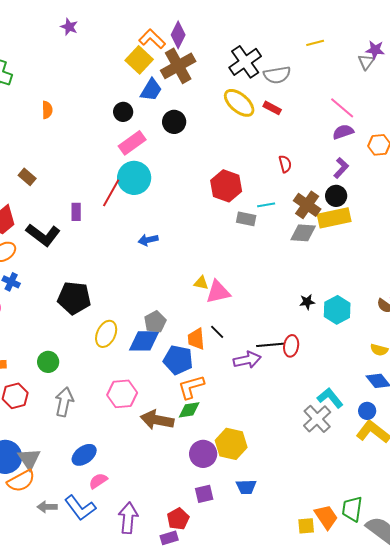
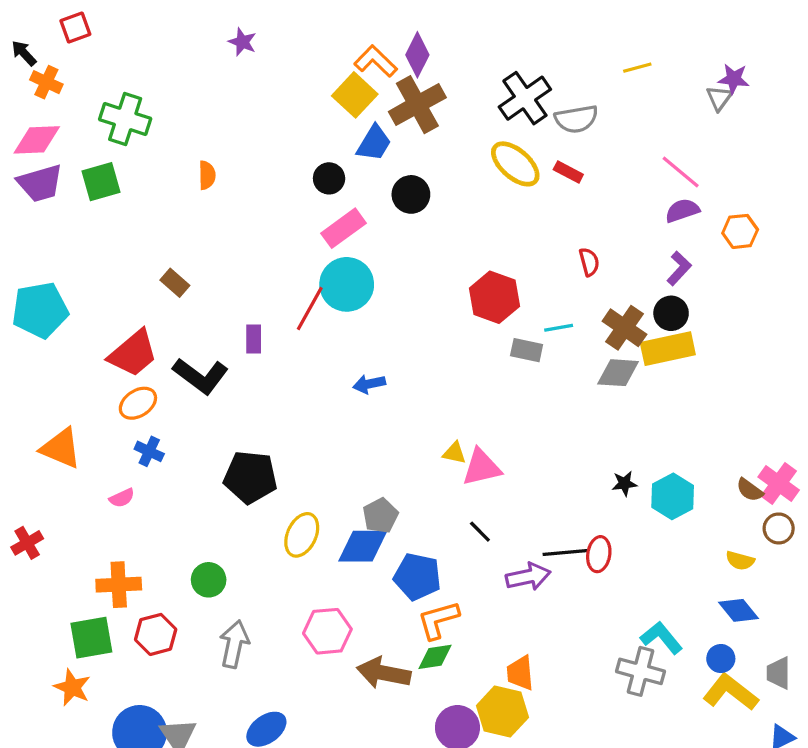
orange trapezoid: (196, 339) -> (520, 673), moved
gray cross: (317, 419) -> (641, 671), turned -32

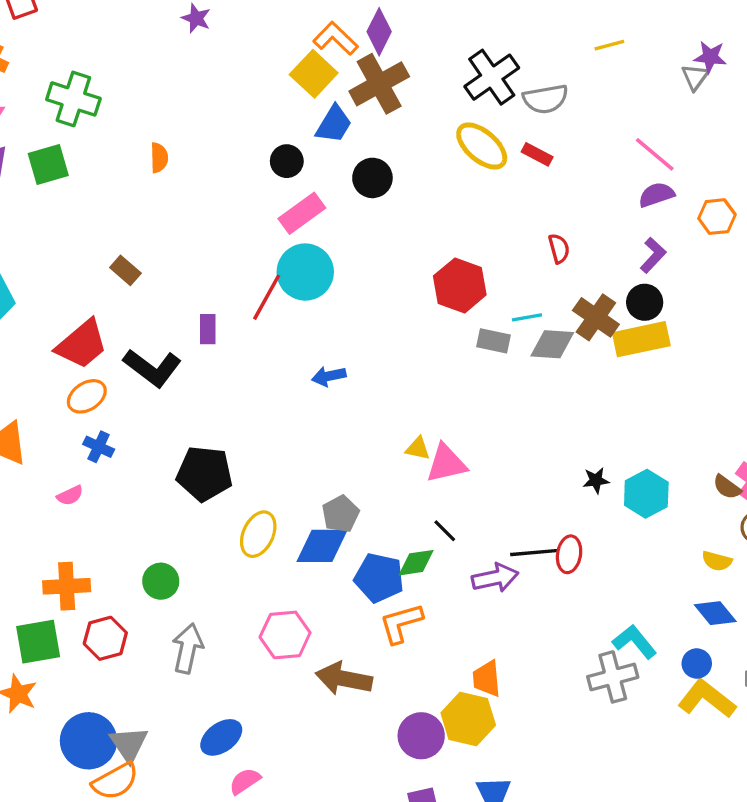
gray diamond: (618, 373) -> (552, 344), moved
green diamond: (435, 657) -> (416, 563), moved
gray cross: (641, 671) -> (613, 677), turned -30

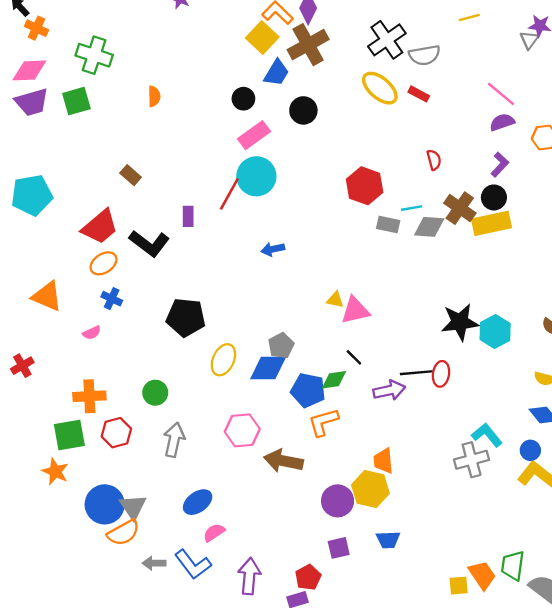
black star: (596, 480) -> (460, 322), size x2.0

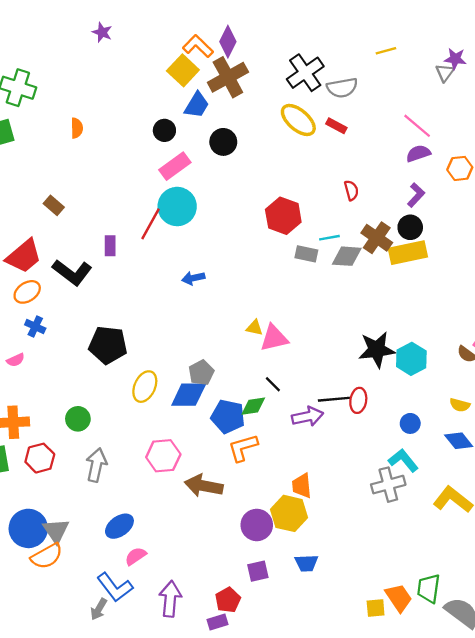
blue circle: (530, 450) -> (410, 423), moved
gray arrow: (154, 563) -> (99, 609), moved, turned -60

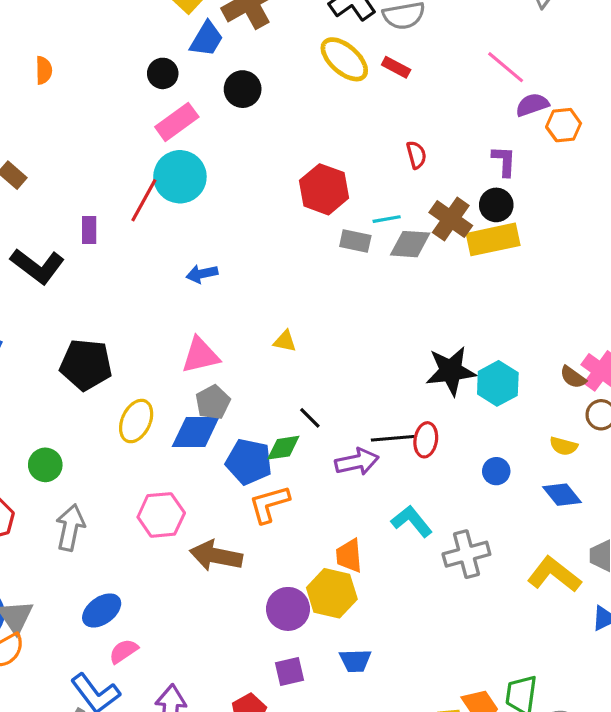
purple semicircle: (418, 153) -> (532, 105), moved
purple L-shape: (416, 195) -> (504, 161), turned -40
pink triangle: (274, 338) -> (200, 355), moved
cyan L-shape: (403, 460) -> (412, 521), moved

